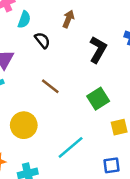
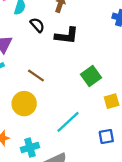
black L-shape: (98, 50) -> (67, 36), moved, turned 70
brown line: (50, 86) -> (36, 75), moved

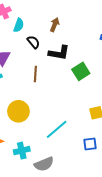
brown line: (36, 75) -> (35, 74), moved, turned 56
green square: (91, 76) -> (81, 71), moved

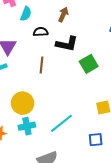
black semicircle: (33, 42) -> (41, 32), turned -56
cyan cross: (22, 151) -> (27, 126), moved

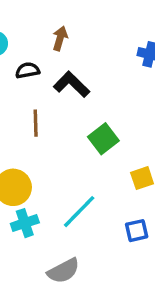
black L-shape: (67, 44) -> (72, 84), turned -140
green square: (89, 64) -> (103, 139), moved

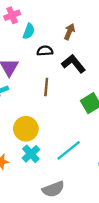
cyan cross: (25, 223) -> (31, 154), turned -30

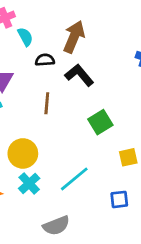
cyan semicircle: (29, 31) -> (25, 37), turned -49
brown arrow: (69, 32) -> (74, 37), size x1.6

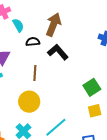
green square: (100, 122) -> (92, 87), moved
yellow circle: (23, 153) -> (29, 102), moved

